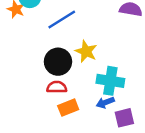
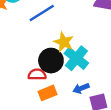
black circle: (58, 62) -> (51, 61), moved
cyan cross: (110, 81) -> (76, 58), moved, turned 30

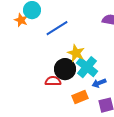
blue arrow: (81, 88) -> (99, 83), moved
orange rectangle: (47, 93) -> (80, 97), moved

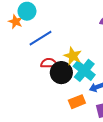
blue line: (57, 28) -> (41, 38), moved
red semicircle: (53, 81) -> (49, 63), moved

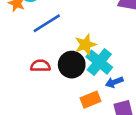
yellow star: (73, 56) -> (85, 45), turned 30
red semicircle: (49, 63) -> (40, 66), moved

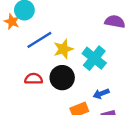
yellow star: (85, 45) -> (63, 49), moved
cyan cross: (99, 62) -> (94, 58), moved

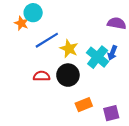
yellow star: (63, 49) -> (69, 49), turned -30
blue arrow: (101, 94) -> (112, 53), moved, turned -48

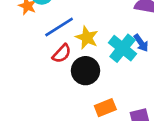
blue arrow: (112, 53) -> (141, 43), turned -56
red semicircle: (42, 76) -> (62, 53), moved, turned 133

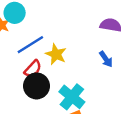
cyan cross: (123, 48) -> (72, 97), moved
black circle: (86, 71) -> (36, 86), moved

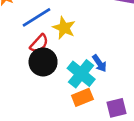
blue arrow: (106, 59) -> (99, 63), moved

